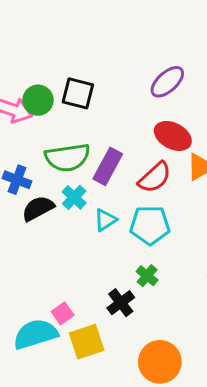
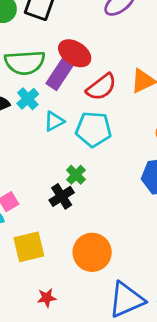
red ellipse: (173, 136) -> (75, 53), moved
green cross: (147, 276) -> (76, 175), moved
yellow square: (87, 342) -> (29, 247), moved

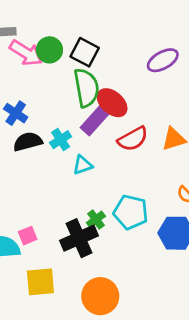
green semicircle: (25, 63) -> (86, 88), moved, turned -105
cyan pentagon: (93, 129) -> (131, 212), moved
black cross: (62, 196) -> (79, 238), size x1.5

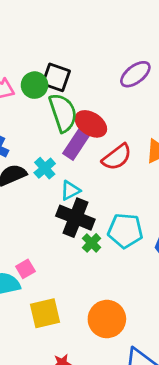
green circle: (49, 50) -> (35, 85), moved
black cross: (79, 238) -> (75, 218), moved, turned -36

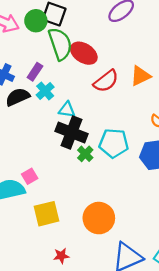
purple rectangle: (77, 144) -> (35, 72), moved, size x0.7
cyan triangle: (70, 190) -> (67, 110), turned 36

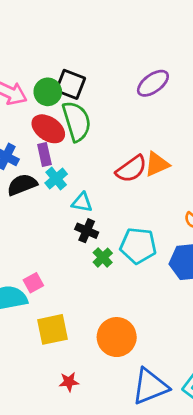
red ellipse: (84, 53) -> (48, 129), moved
purple rectangle: (35, 72) -> (44, 154), turned -48
orange triangle: (141, 76) -> (157, 164), moved
black cross: (71, 133) -> (87, 231), size x0.6

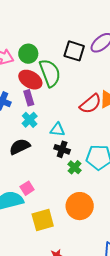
black square: (70, 84) -> (74, 51), moved
cyan cross: (56, 179) -> (30, 120), moved
black semicircle: (22, 185) -> (20, 147), moved
orange circle: (117, 337) -> (80, 206), moved

